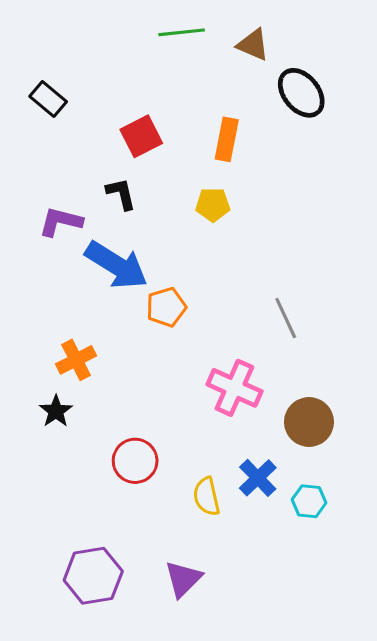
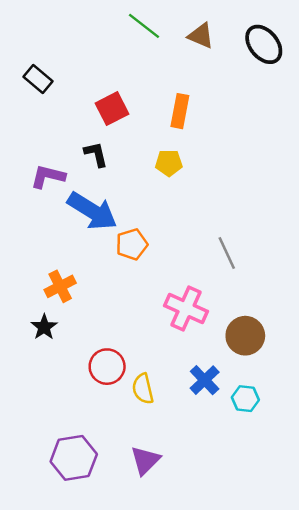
green line: (182, 32) -> (144, 26), turned 44
black ellipse: (301, 93) -> (264, 44), moved
yellow semicircle: (207, 497) -> (143, 389), moved

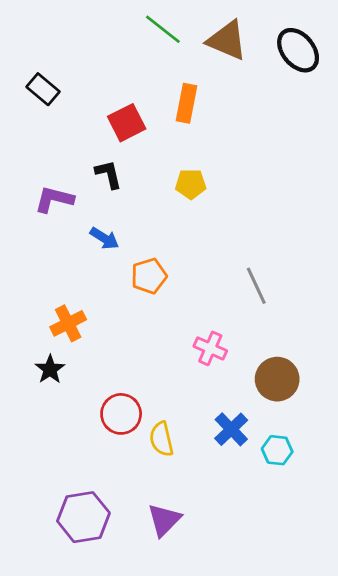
brown triangle: (201, 36) -> (227, 40), size x1.4
orange rectangle: (180, 111) -> (187, 103), moved
blue arrow: (92, 211) -> (104, 238), size x0.5
pink cross: (186, 309) -> (210, 348), size x0.7

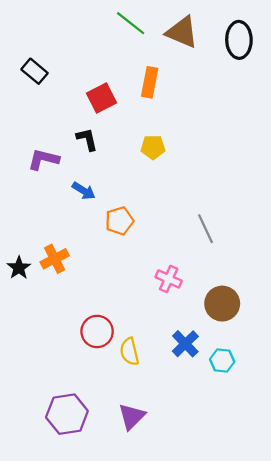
black ellipse: (298, 50) -> (239, 40), turned 39
black star: (50, 369) -> (19, 268), moved

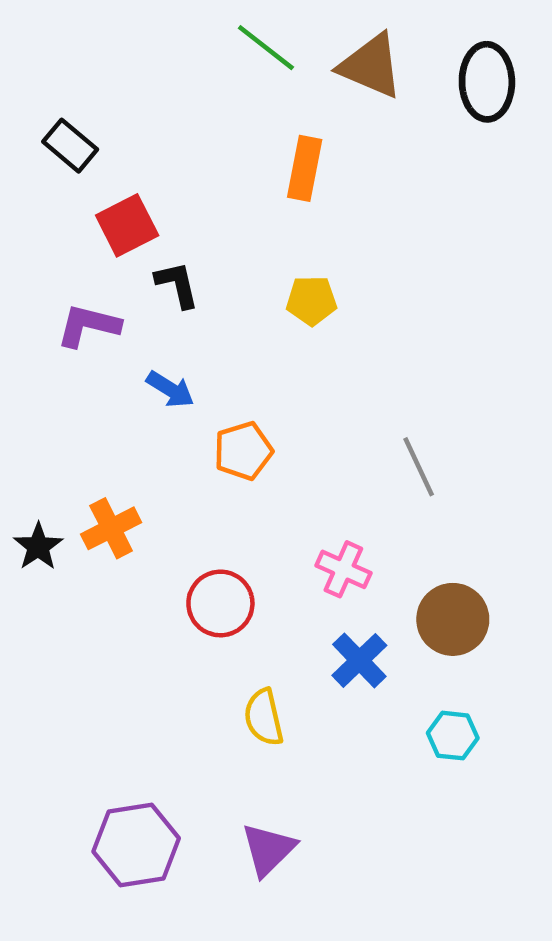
red square: (102, 98) -> (127, 225), moved
red circle: (97, 331) -> (220, 603), moved
blue cross: (185, 344) -> (359, 660), moved

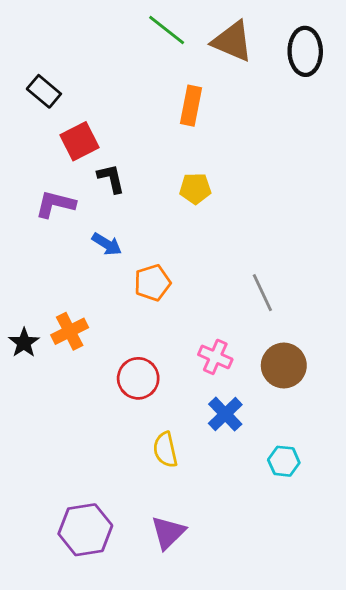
brown circle: (453, 619) -> (284, 365), moved

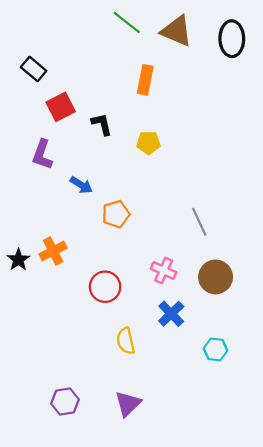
black L-shape: (111, 178) -> (102, 124), moved
purple L-shape: (55, 204) -> (42, 155), turned -84
purple hexagon: (85, 530) -> (65, 402), size x0.7

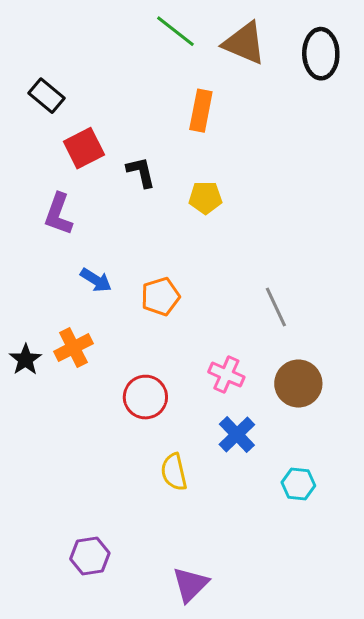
blue arrow: (81, 185) -> (96, 280), moved
purple triangle: (128, 404) -> (190, 584), moved

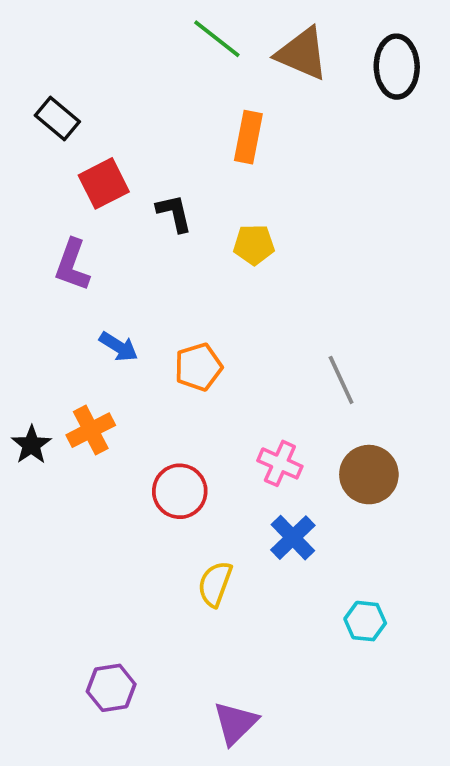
yellow semicircle: (174, 472) -> (215, 584), turned 33
cyan hexagon: (298, 484) -> (365, 621), moved

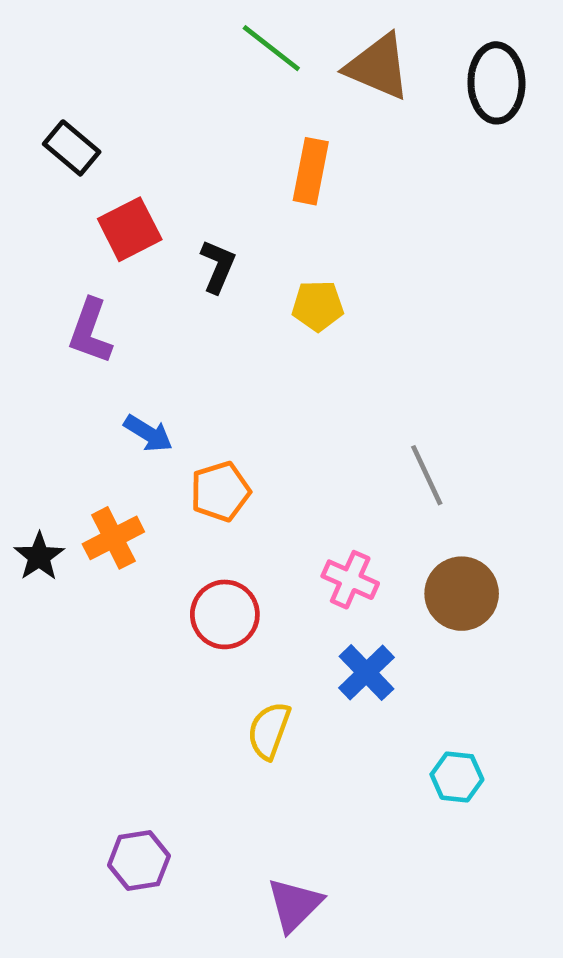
black L-shape: (174, 213) -> (218, 266), turned 36
orange pentagon: (198, 367) -> (220, 491), moved

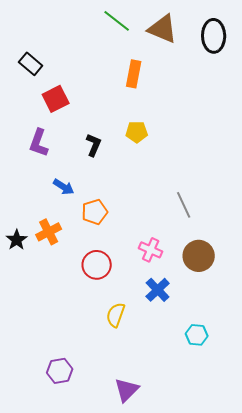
black L-shape: (218, 266) -> (94, 145), moved

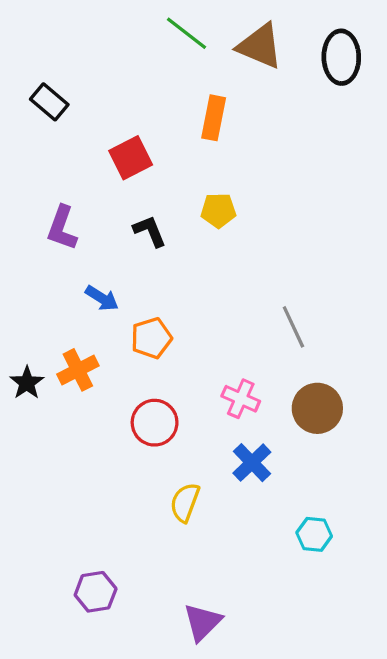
red square: (56, 99) -> (131, 158), moved
black L-shape: (94, 145) -> (150, 231), turned -45

